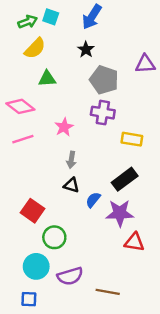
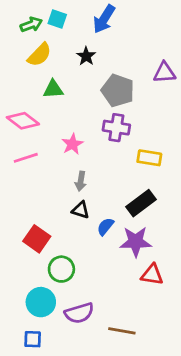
black star: (86, 50) -> (86, 56), moved

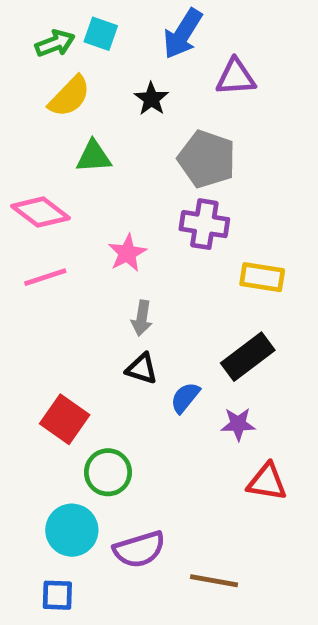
purple triangle: (164, 73) -> (236, 77), moved
purple star: (136, 242) -> (238, 424), size x0.6

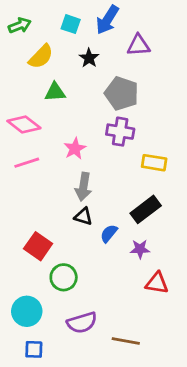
cyan square: (101, 34) -> (71, 24), moved
green arrow: (55, 43) -> (20, 25), moved
gray arrow: (142, 318) -> (83, 187), size x1.4
cyan circle: (72, 530) -> (27, 311), moved

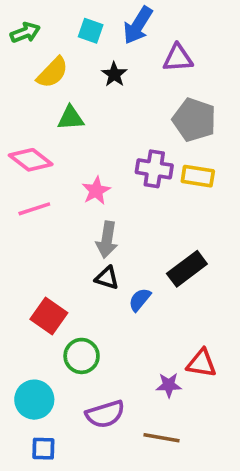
gray pentagon: (122, 93) -> (194, 120), moved
yellow rectangle: (154, 163) -> (198, 176), moved
purple star: (140, 249) -> (169, 385), moved

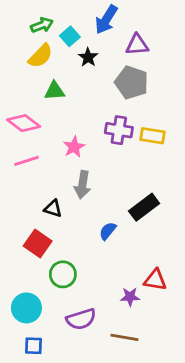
cyan square: (91, 31) -> (70, 36), moved, turned 30
green arrow: (25, 33) -> (42, 25), moved
gray pentagon: (194, 120) -> (131, 83), moved
black triangle: (107, 278) -> (53, 209), moved

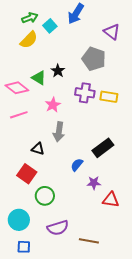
purple triangle: (137, 45) -> (112, 32), moved, turned 42
black star: (88, 57) -> (58, 71), moved
green triangle: (54, 91) -> (39, 78), moved, turned 35
purple star: (130, 297) -> (94, 183), moved

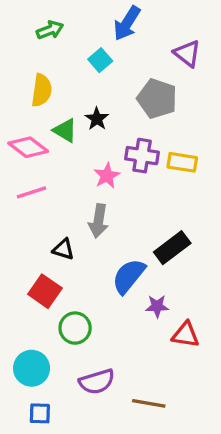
cyan square: (50, 26) -> (100, 60), moved
yellow semicircle: (29, 40) -> (42, 90), moved, turned -36
pink star: (53, 105) -> (107, 176), moved
blue semicircle: (77, 165) -> (129, 276), size x1.6

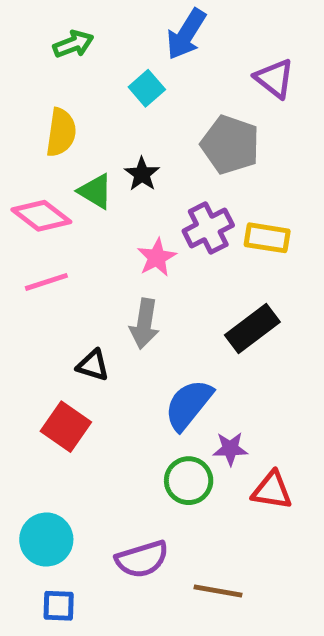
purple cross: (142, 156) -> (208, 228), turned -36
black rectangle: (172, 248) -> (252, 329), moved
green circle: (75, 328) -> (189, 481), moved

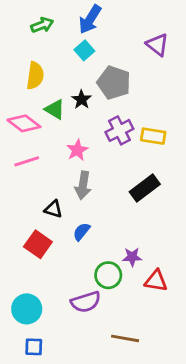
blue arrow: (186, 34) -> (90, 19), moved
gray pentagon: (230, 145) -> (114, 83), moved
pink star: (157, 257) -> (77, 150), moved
blue semicircle: (189, 405) -> (82, 232), moved, size x0.6
purple semicircle: (142, 559) -> (86, 302), moved

